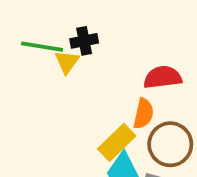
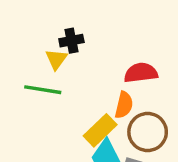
green line: (42, 47) -> (43, 90), moved

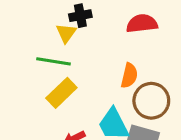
red semicircle: (141, 73) -> (142, 24), moved
yellow rectangle: (100, 130) -> (61, 93), moved

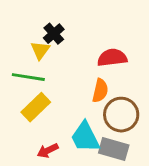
black cross: (80, 16) -> (54, 34), turned -30
red semicircle: (142, 24) -> (112, 58), moved

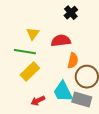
black cross: (54, 34) -> (71, 13), moved
red semicircle: (112, 58) -> (61, 41), moved

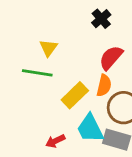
red semicircle: (61, 41) -> (111, 58), moved, turned -42
yellow rectangle: (30, 72) -> (75, 95), moved

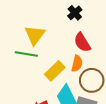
yellow triangle: (48, 48) -> (35, 35), size x1.5
red semicircle: (111, 58) -> (82, 42), turned -72

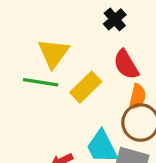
orange semicircle: (77, 63) -> (137, 97), moved
yellow rectangle: (55, 71) -> (86, 87), moved

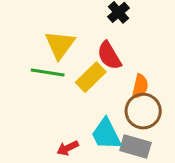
red semicircle: (126, 65) -> (109, 56), moved

